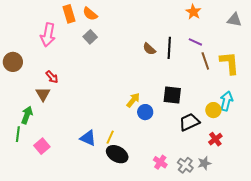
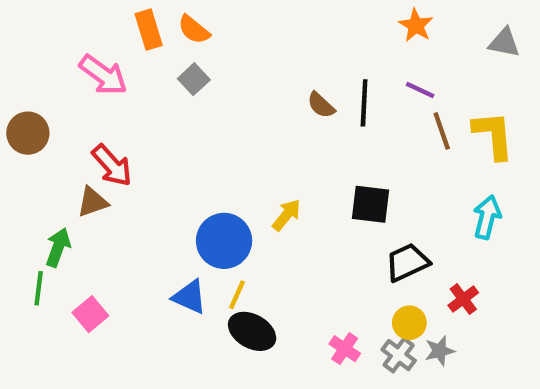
pink arrow: (48, 35) -> (103, 75), turned -65
red arrow: (52, 77) -> (112, 165), size x1.5
brown triangle: (43, 94) -> (93, 202), turned 42
yellow circle: (213, 110) -> (409, 323), moved
blue circle: (145, 112) -> (224, 241), moved, size x1.6

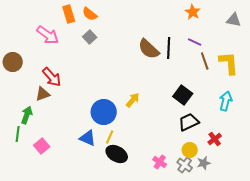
brown semicircle: (321, 105) -> (149, 49), size x1.6
black square: (371, 204) -> (183, 95), moved, turned 30

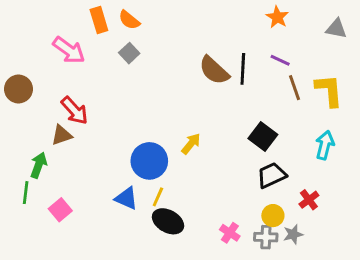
gray cross: (185, 165) -> (266, 237), turned -35

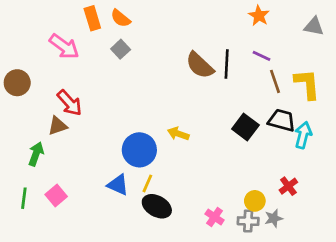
yellow arrow: (191, 144) -> (178, 134), turned -110
black trapezoid: (272, 175) -> (282, 120), moved, turned 40
green line: (26, 193) -> (24, 198), moved

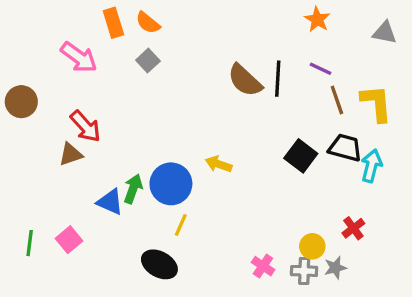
green arrow: (36, 154) -> (133, 189), moved
blue triangle: (118, 185) -> (110, 202), moved
black ellipse: (157, 206) -> (159, 264), moved

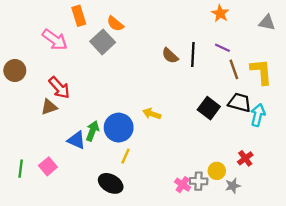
orange semicircle: (148, 23) -> (115, 24), moved
gray square: (148, 61) -> (103, 42), size x1.5
brown semicircle: (245, 80) -> (170, 56), size x0.7
gray cross: (304, 271) -> (199, 181), moved

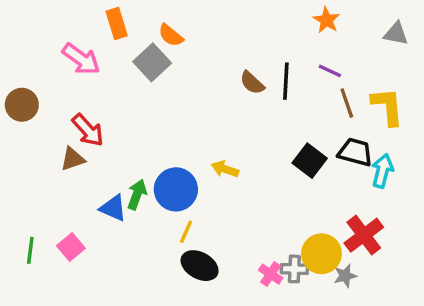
red cross: (245, 158) -> (364, 235), size x1.6
yellow circle: (217, 171) -> (321, 254), size x1.5
black ellipse: (111, 183) -> (200, 266), moved

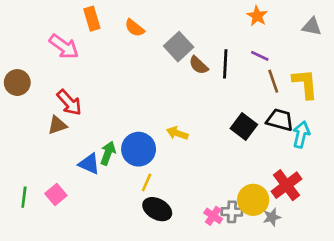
gray square: (152, 62) -> (179, 47), moved

